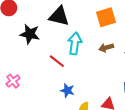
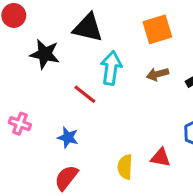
pink cross: (13, 81) -> (20, 124), turned -32
blue star: (67, 90) -> (68, 138), moved

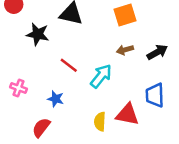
cyan arrow: (111, 68) -> (101, 76), moved, turned 30
red triangle: (161, 158) -> (127, 114), size x1.5
red semicircle: (66, 178) -> (41, 128), moved

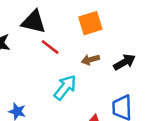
red line: (69, 65) -> (50, 47), moved

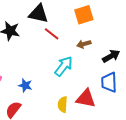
black arrow: (124, 62) -> (111, 56), moved

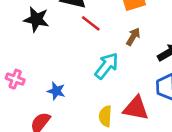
brown arrow: (84, 44) -> (133, 37), turned 136

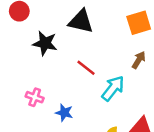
red line: (91, 23) -> (86, 68), moved
pink cross: (15, 79) -> (35, 97), moved

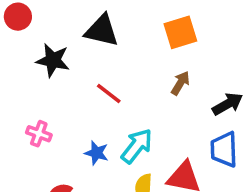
cyan arrow: (113, 88) -> (137, 146), moved
blue star: (64, 113) -> (97, 153), moved

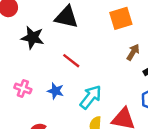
brown arrow: (180, 83) -> (133, 52), moved
blue star: (97, 153) -> (56, 91), moved

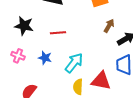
black star: (33, 38) -> (24, 26), moved
red line: (71, 61) -> (58, 33), turned -42

